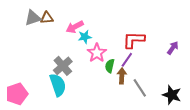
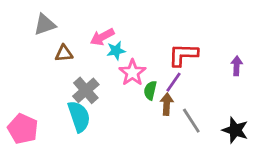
brown triangle: (47, 18) -> (64, 53), moved
purple arrow: (173, 48) -> (237, 66), turned -32
pink pentagon: (17, 94) -> (23, 129), turned -30

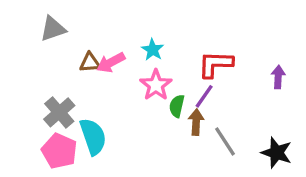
pink arrow: (102, 37) -> (111, 63), moved
cyan star: (116, 51) -> (153, 50), moved, turned -30
brown triangle: (64, 53) -> (90, 63), moved
gray cross: (86, 90) -> (59, 112), moved
pink pentagon: (23, 129) -> (59, 151), moved

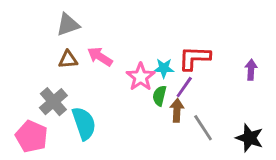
gray triangle: (53, 29) -> (68, 25), moved
cyan star: (153, 50) -> (164, 68), moved, turned -30
brown triangle: (90, 63) -> (68, 59), moved
pink arrow: (111, 63) -> (100, 57), turned 60
pink pentagon: (59, 151) -> (32, 136), moved

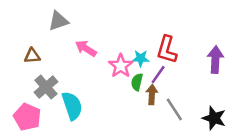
red L-shape: (194, 58) -> (167, 50), turned -76
brown triangle: (68, 59) -> (32, 56), moved
purple arrow: (251, 70) -> (215, 60), size x1.5

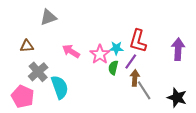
pink arrow: (86, 48) -> (71, 51), moved
brown arrow: (152, 94) -> (135, 78), moved

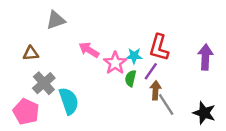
pink arrow: (71, 51) -> (89, 50), moved

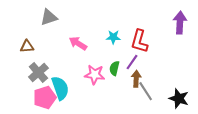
cyan star: (134, 56) -> (113, 37), moved
purple arrow: (205, 57) -> (180, 23), moved
pink star: (115, 63) -> (95, 75), moved, turned -30
pink pentagon: (26, 112) -> (45, 97), moved, turned 30

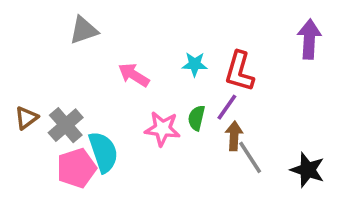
brown triangle: (27, 46) -> (26, 118), moved, turned -32

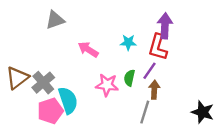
purple arrow: (309, 39) -> (165, 26), moved
brown triangle: (26, 118) -> (17, 78), size x1.5
gray line: (250, 157) -> (145, 112), moved, turned 50

